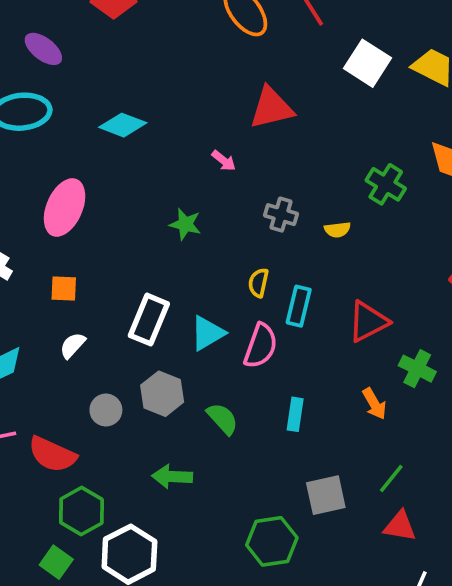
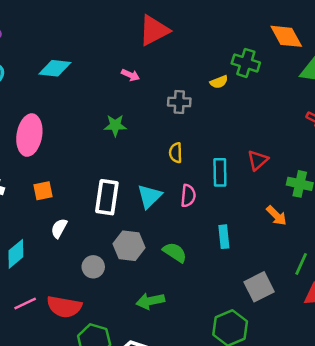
yellow semicircle: (337, 230) -> (219, 82), moved
cyan rectangle: (299, 306) -> (220, 172), moved
red triangle: (368, 322) -> (258, 160), size x0.7
pink semicircle: (261, 346) -> (188, 196), size x0.7

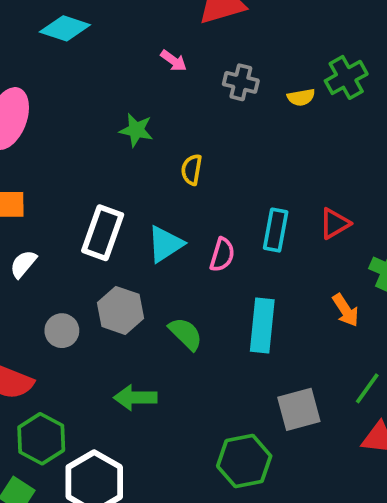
green cross: (246, 63) -> (346, 77), turned 32
gray cross: (179, 102) -> (241, 82), moved
yellow semicircle: (176, 153) -> (192, 170), moved
cyan rectangle: (224, 237) -> (262, 325), size x1.5

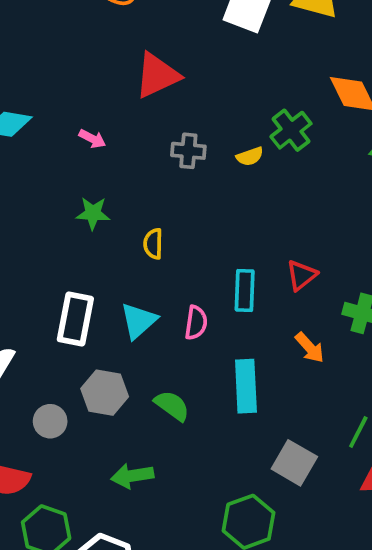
pink arrow: (174, 61) -> (92, 139), moved
orange arrow: (346, 310) -> (310, 348), moved
gray square: (299, 409) -> (294, 463), turned -36

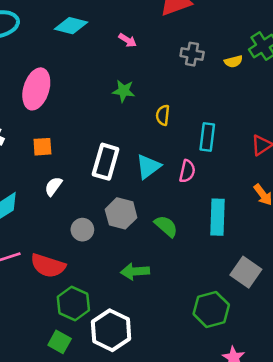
cyan rectangle: (245, 290) -> (207, 137), moved

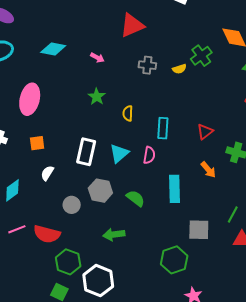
green star: (124, 91) -> (97, 97), turned 30
gray square: (246, 272) -> (199, 230), turned -30

